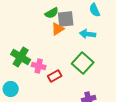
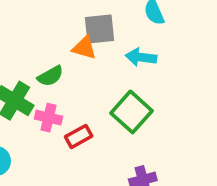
green semicircle: (52, 13) -> (50, 76), moved
orange triangle: (58, 29) -> (84, 48), turned 48

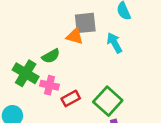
cyan arrow: (141, 57) -> (114, 43), turned 54
green square: (131, 112) -> (108, 101), moved

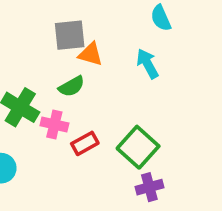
gray square: (85, 23) -> (70, 35), moved
green semicircle: (51, 56) -> (72, 86), moved

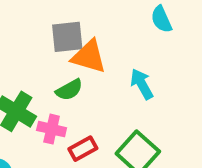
orange triangle: (91, 54) -> (89, 56), size x1.4
cyan arrow: (148, 64) -> (142, 84), moved

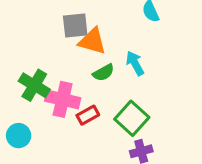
green semicircle: (69, 90) -> (103, 73), moved
pink cross: (52, 129) -> (63, 99), size x1.5

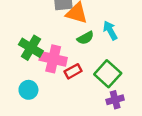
cyan circle: (19, 136) -> (28, 90), moved

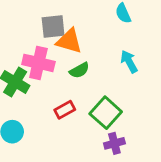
cyan arrow: (110, 30) -> (129, 62), moved
pink cross: (53, 59) -> (38, 63), moved

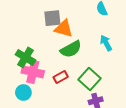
pink cross: (38, 63) -> (33, 72), moved
green semicircle: (79, 70) -> (71, 49), size x1.5

